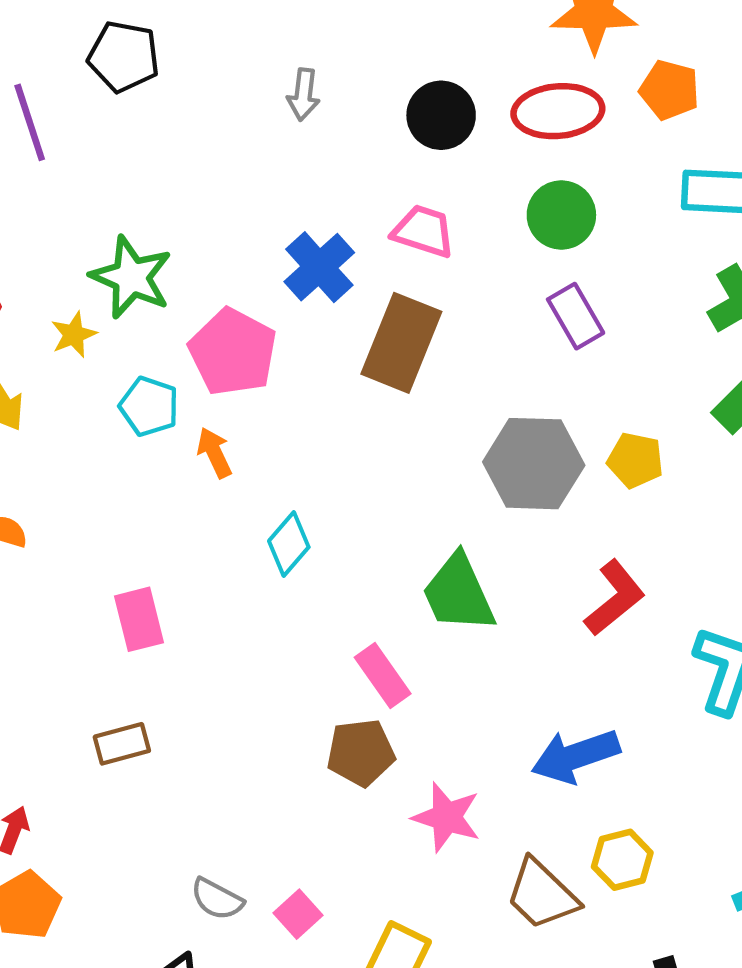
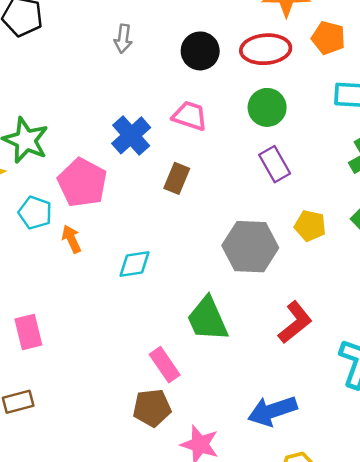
brown rectangle: (401, 343) -> (177, 178), size x0.6
yellow pentagon: (635, 460) -> (310, 226), moved
cyan diamond: (289, 544) -> (135, 264), moved, turned 40

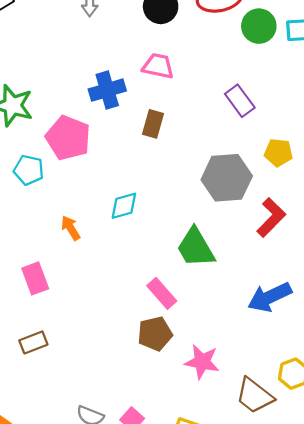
green circle: (267, 107) -> (259, 26), moved
blue cross: (131, 135) -> (107, 90), turned 32
orange arrow: (71, 239) -> (71, 228), moved
red L-shape: (295, 322) -> (271, 217), moved
blue arrow: (272, 411) -> (270, 297), moved

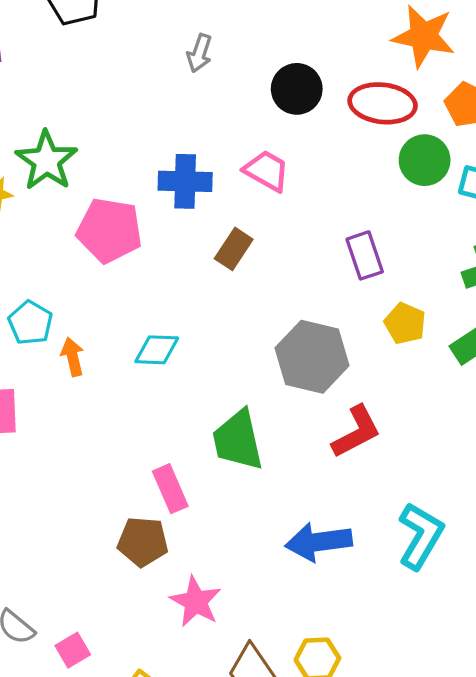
pink pentagon: (68, 138) -> (109, 230), turned -30
yellow pentagon: (278, 153) -> (405, 323), moved
cyan pentagon: (29, 170) -> (30, 323), moved

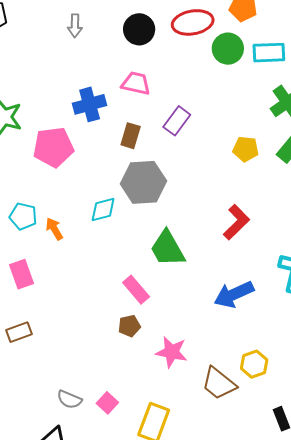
purple rectangle: (365, 255) -> (177, 121), moved, turned 72
gray hexagon: (312, 357) -> (143, 182), moved
brown pentagon: (143, 542) -> (129, 326), size x0.7

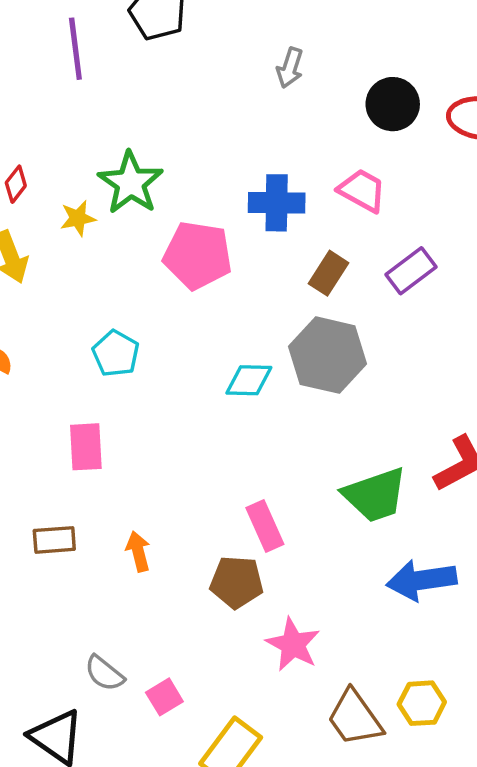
orange arrow: (54, 229) -> (138, 551), moved
green trapezoid: (167, 249) -> (375, 495), moved, turned -96
brown pentagon: (129, 326) -> (237, 582), size x1.4

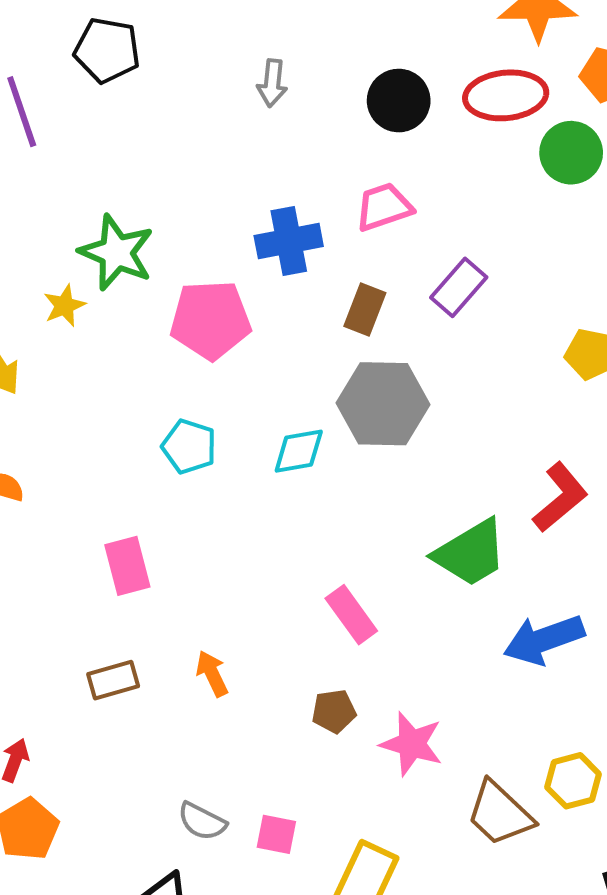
pink trapezoid: (362, 191) -> (384, 207), turned -36
cyan pentagon: (116, 353) -> (189, 446), moved
brown pentagon: (237, 582) -> (334, 711), moved, size x0.7
pink square: (164, 697) -> (276, 834), turned -36

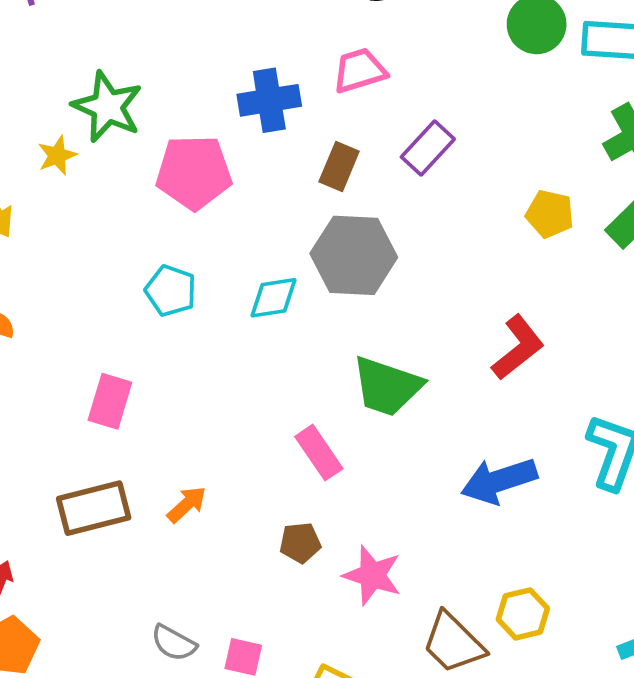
green trapezoid: (470, 553) -> (387, 386), moved, turned 48
pink rectangle: (127, 566) -> (110, 401), turned 30
orange arrow: (212, 674) -> (187, 504), turned 72
brown rectangle: (113, 680) -> (94, 508), size x1.5

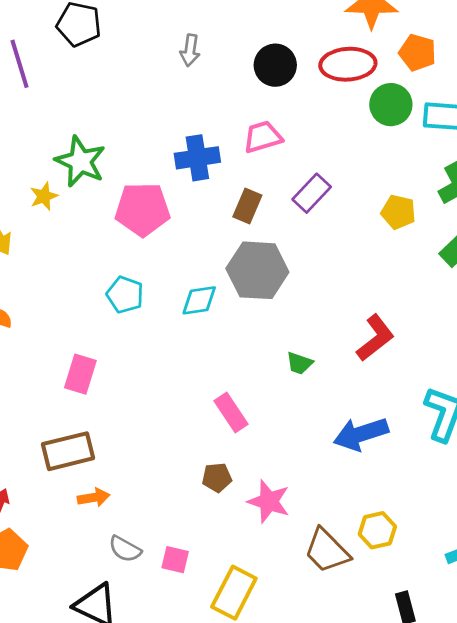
yellow pentagon: (550, 214) -> (398, 212), moved
green trapezoid: (387, 386) -> (299, 363), moved, size x0.5
orange arrow: (187, 504) -> (94, 497), moved, turned 32

